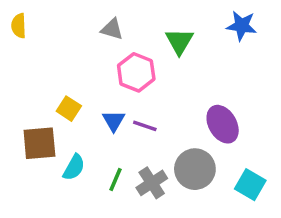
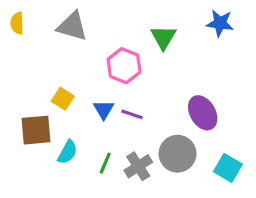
gray triangle: (112, 29) -> (72, 26), moved, size x1.5

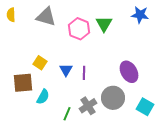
pink hexagon: (124, 66) -> (79, 29), moved
purple line: (132, 114) -> (84, 73), turned 72
green line: (105, 163) -> (67, 114), moved

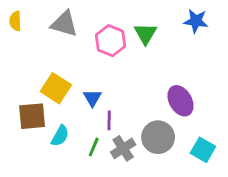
yellow square: (40, 63) -> (56, 88), size x1.5
purple line: (84, 73) -> (109, 120), moved
green line: (67, 114) -> (94, 147), moved

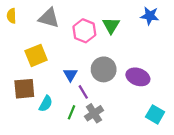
yellow square: (56, 88) -> (36, 55), moved, turned 35
purple ellipse: (180, 101) -> (138, 77), turned -40
purple line: (109, 120) -> (83, 92), turned -32
gray circle: (158, 137) -> (104, 69), moved

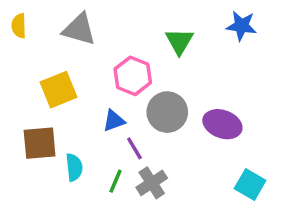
pink hexagon: (84, 31) -> (133, 76), moved
blue triangle: (70, 75) -> (114, 121), turned 40
cyan semicircle: (46, 104) -> (74, 167), turned -35

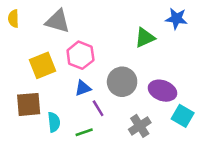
green triangle: (179, 41) -> (145, 38), moved, turned 35
pink hexagon: (133, 76) -> (80, 55), moved
green line: (115, 181) -> (84, 132), turned 48
gray cross: (152, 183) -> (140, 126), moved
cyan square: (250, 185) -> (183, 116), moved

